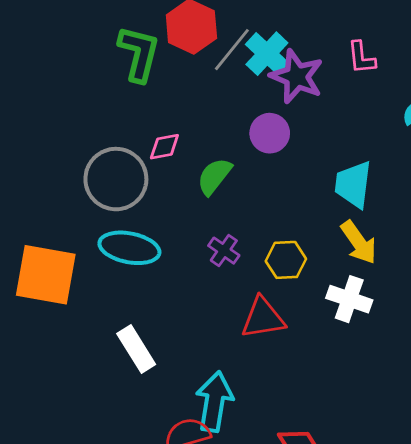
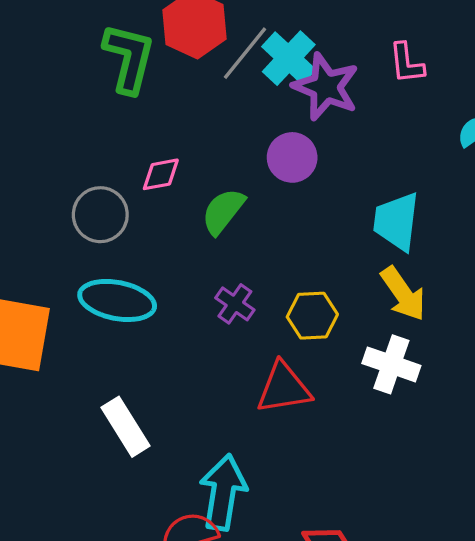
gray circle: (116, 179) -> (100, 215), size x0.7

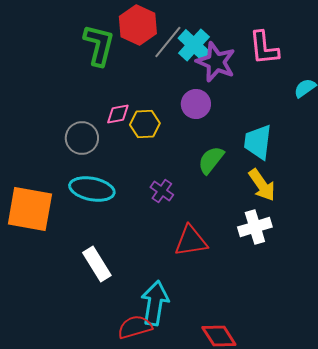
pink L-shape: (407, 63) -> (264, 48), size x1.4
green semicircle: (223, 211) -> (211, 160), moved
yellow hexagon: (312, 316) -> (145, 124), moved
white cross: (391, 364) -> (255, 227), turned -36

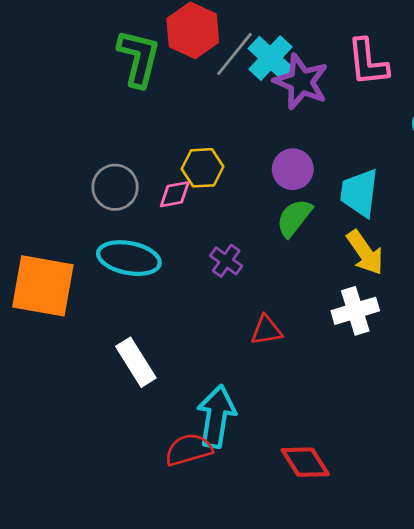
purple circle: (196, 104) -> (293, 169), moved
pink diamond: (118, 114) -> (175, 194), moved
red triangle: (191, 241) -> (266, 330), size x0.7

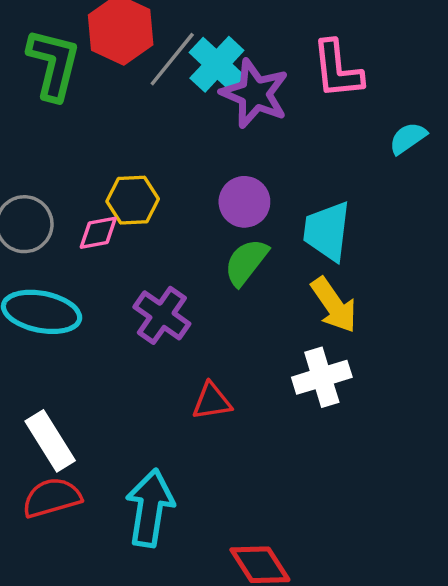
purple cross: (226, 261) -> (162, 315), size x1.4
red semicircle: (189, 450) -> (52, 498), moved

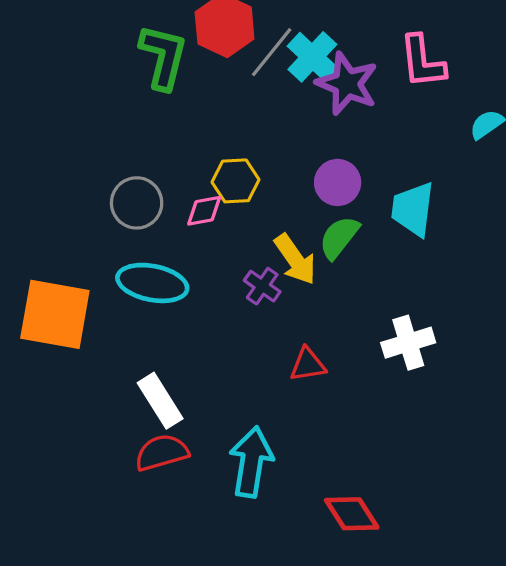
yellow arrow: (334, 305) -> (295, 259), moved
purple cross: (162, 315) -> (262, 286), size x0.7

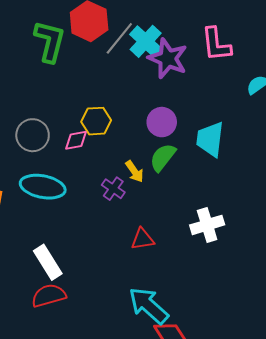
yellow arrow: (295, 259) -> (134, 171), size x0.7
cyan arrow: (251, 462) -> (149, 306), moved, turned -57

